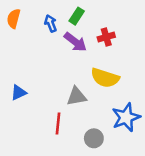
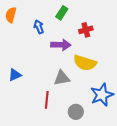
blue arrow: (51, 23) -> (39, 27), moved
purple arrow: (75, 42) -> (61, 45), moved, turned -36

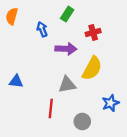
yellow semicircle: (85, 63) -> (92, 68), turned -80
blue triangle: (15, 75) -> (16, 81), turned 32
blue star: (102, 95) -> (110, 103), size x0.7

